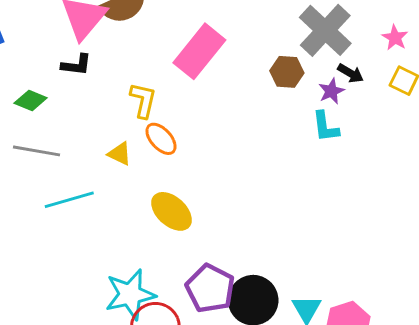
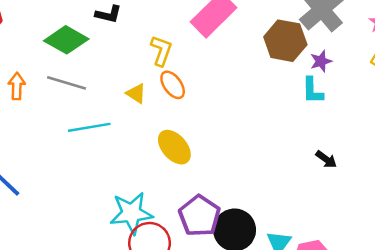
brown hexagon: (287, 72) -> (285, 41), size x1.5
black arrow: (351, 73) -> (326, 159), moved
green diamond: (31, 101) -> (66, 40), size x1.6

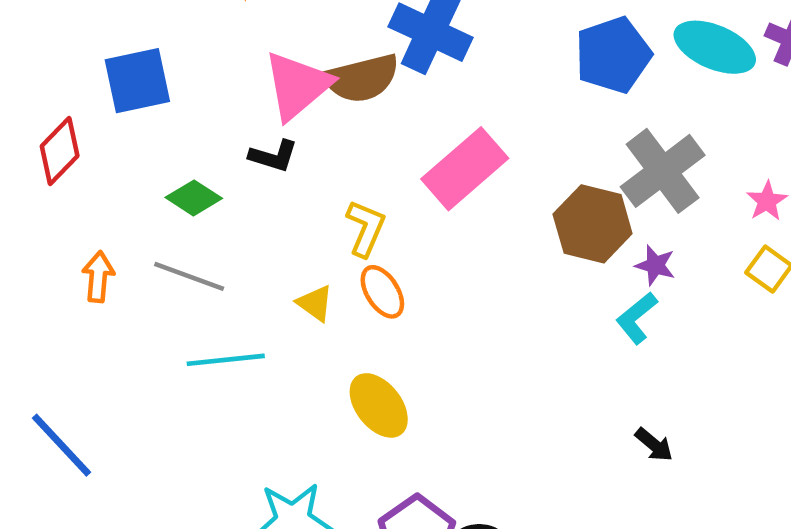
green diamond: (66, 40) -> (194, 198), size x0.7
purple star: (321, 61) -> (655, 265), turned 30
cyan L-shape: (313, 91) -> (637, 318), turned 48

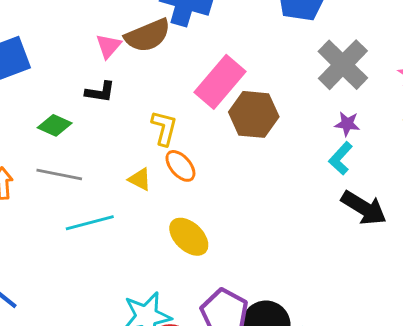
pink triangle: (297, 86) -> (108, 46), size x0.6
brown hexagon: (593, 224) -> (254, 114), moved
black arrow: (654, 445) -> (364, 208), moved, size x1.8

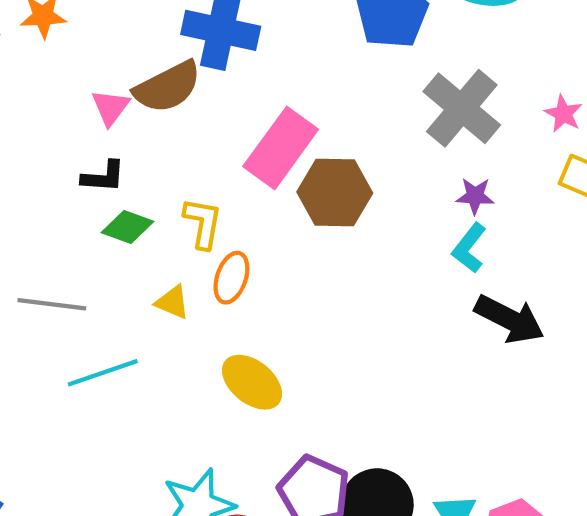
green diamond: (55, 125) -> (128, 227), moved
orange ellipse: (180, 166) -> (231, 278), turned 64

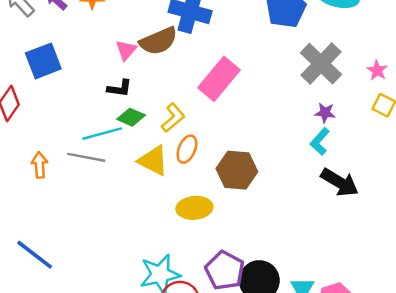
brown hexagon: (335, 192) -> (237, 170), moved
yellow L-shape: (203, 223) -> (173, 118), turned 36
yellow triangle: (172, 302) -> (153, 161), size x1.6
cyan line: (103, 373) -> (102, 134), moved
yellow ellipse: (252, 382) -> (194, 208), turned -48

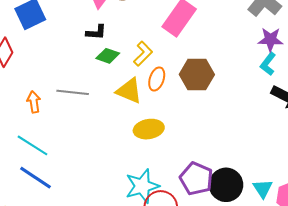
purple star: (325, 113) -> (270, 39), size x1.4
cyan line: (102, 134) -> (32, 145), moved, turned 52
brown hexagon: (237, 170) -> (197, 74), moved
yellow ellipse: (194, 208) -> (149, 129), moved

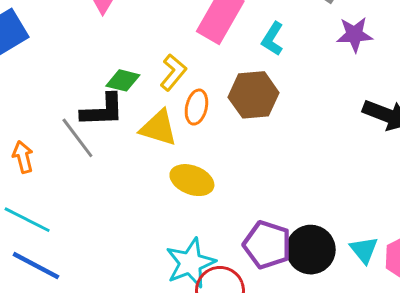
black L-shape: (96, 32) -> (103, 110), moved, size x1.5
cyan L-shape: (268, 64) -> (273, 39), moved
gray line: (73, 92) -> (77, 138), turned 52
yellow ellipse: (149, 129) -> (192, 180), turned 36

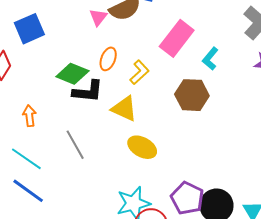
green diamond: (123, 80) -> (72, 74), moved, size x1.4
orange ellipse: (196, 107) -> (108, 59), moved
gray line: (77, 138) -> (75, 145), moved

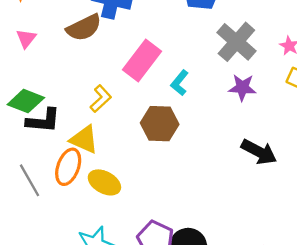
pink triangle: (98, 17) -> (26, 38), moved
orange ellipse: (108, 59) -> (68, 167), moved, size x1.4

